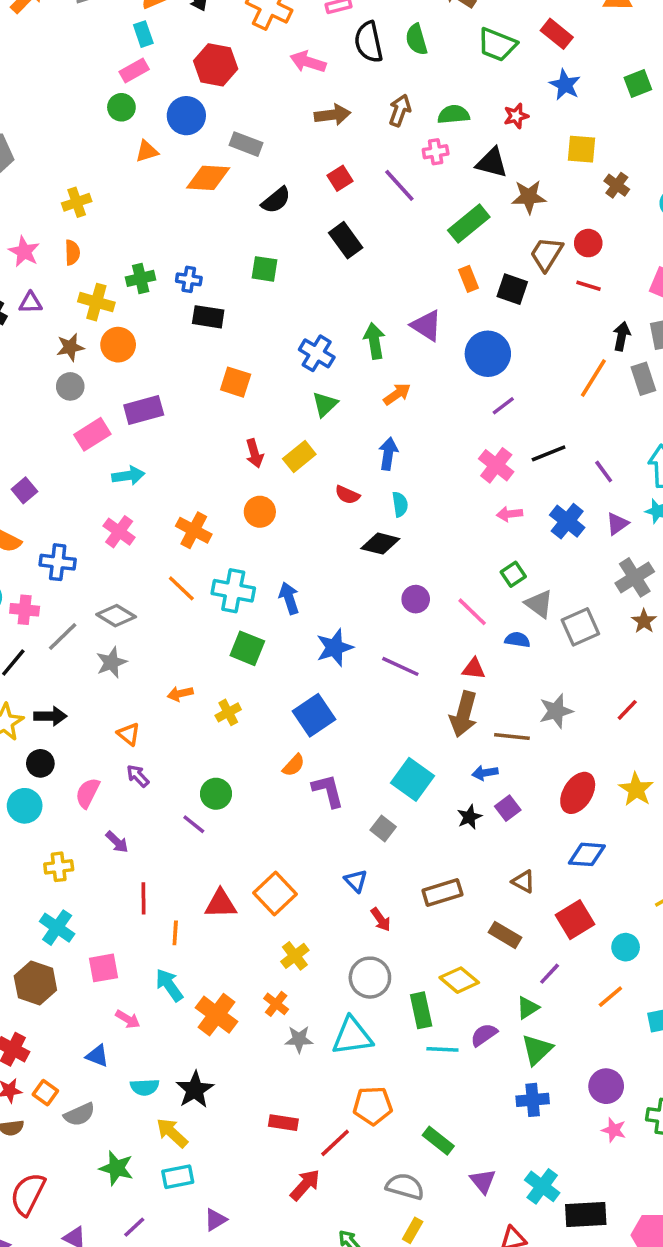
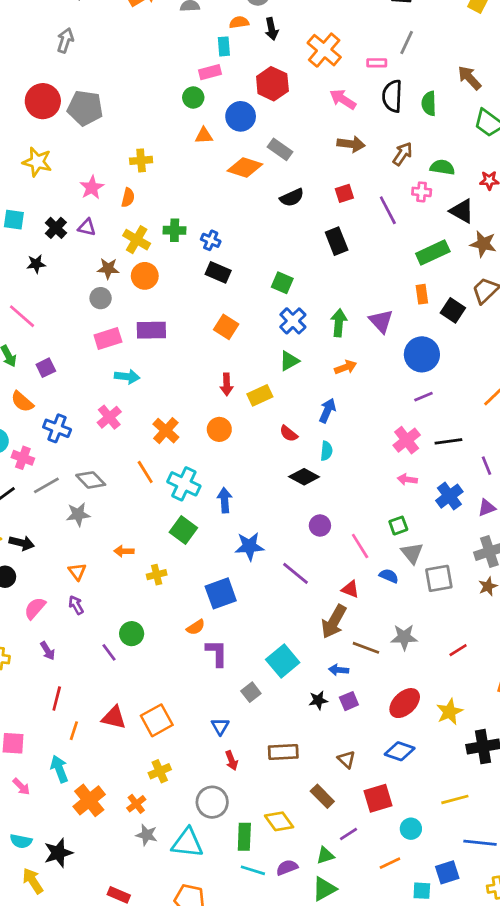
green square: (264, 269) -> (282, 283), moved

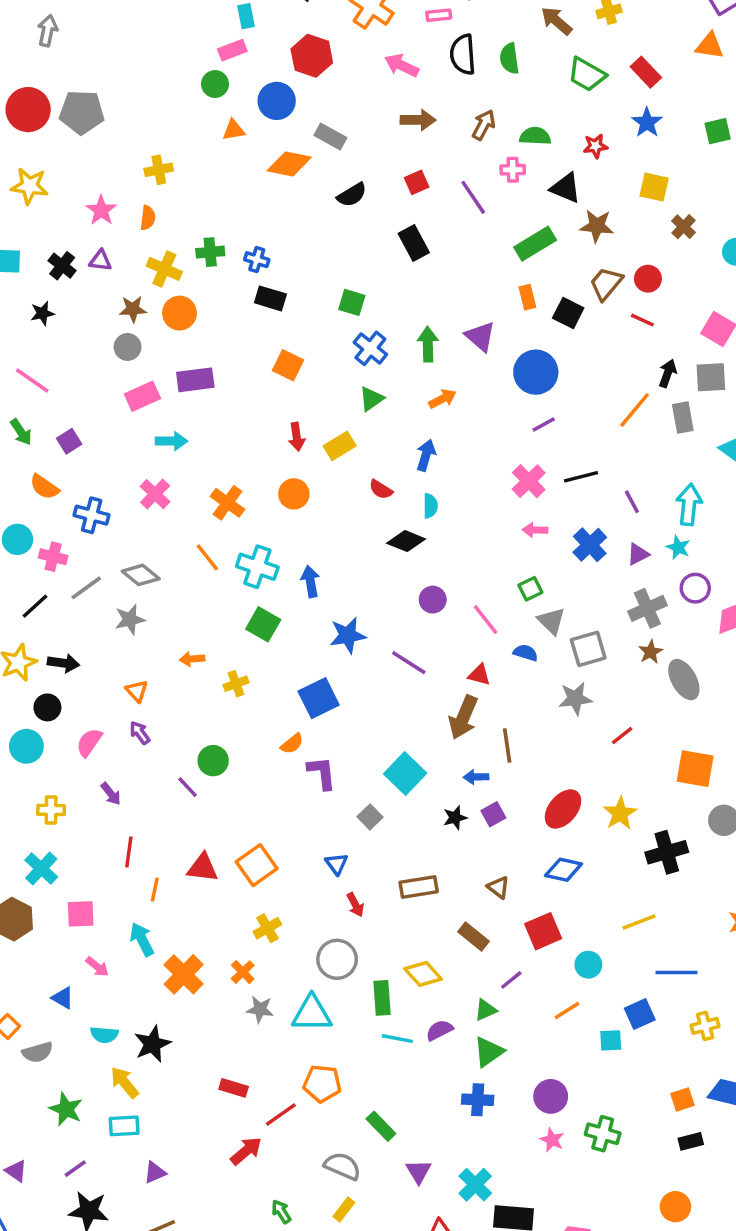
gray star: (404, 637) -> (575, 699), moved
brown line: (366, 648) -> (507, 746), turned 68

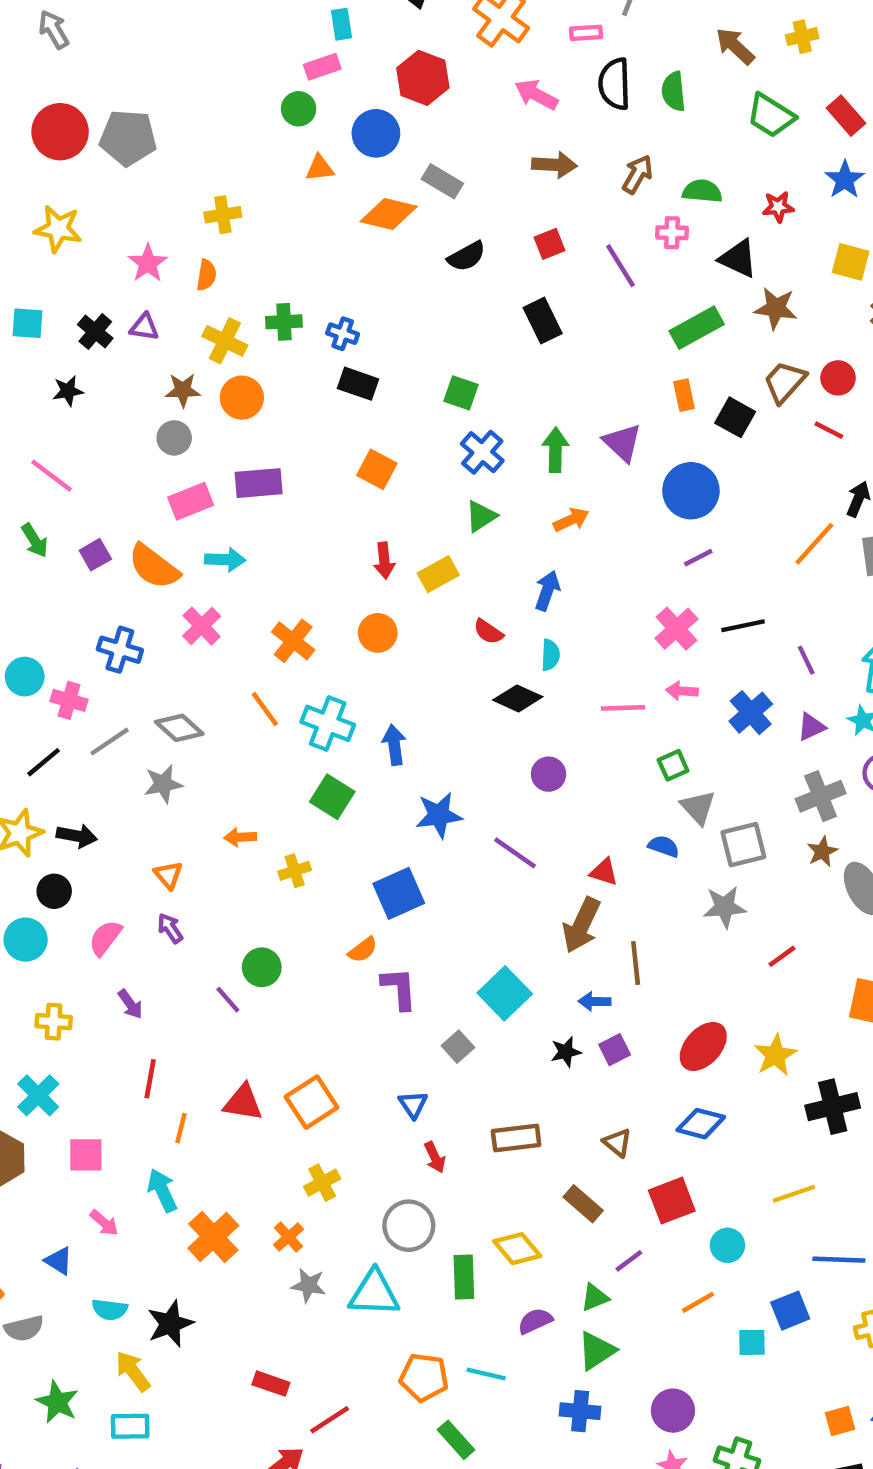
gray arrow: (48, 31) -> (54, 29), moved, turned -44
orange semicircle: (44, 487) -> (154, 567), moved, size x1.4
pink line: (486, 620) -> (623, 708), moved, turned -56
cyan line: (397, 1039) -> (486, 1374), moved
orange pentagon: (322, 1084) -> (424, 1377), moved

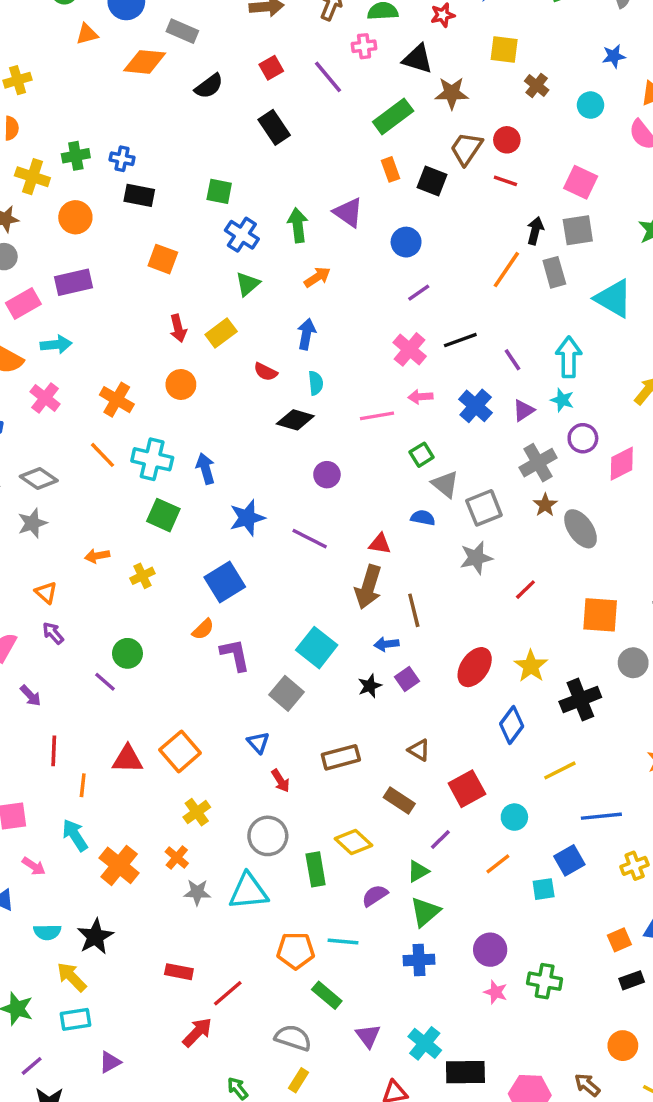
orange circle: (242, 398) -> (75, 217), moved
blue circle: (691, 491) -> (406, 242), size x0.7
gray square: (458, 1047) -> (286, 693), size x1.4
blue diamond: (701, 1124) -> (512, 725), moved, turned -60

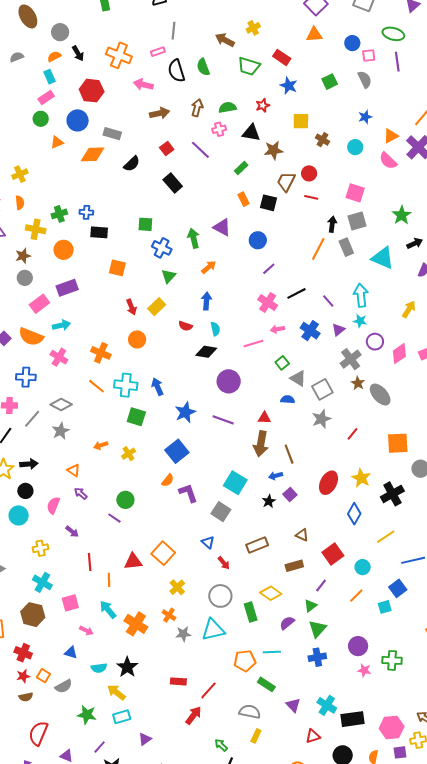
green rectangle: (393, 116) -> (241, 168), size x0.6
purple circle: (327, 475) -> (229, 381), size x1.5
brown rectangle: (399, 801) -> (294, 566), turned -42

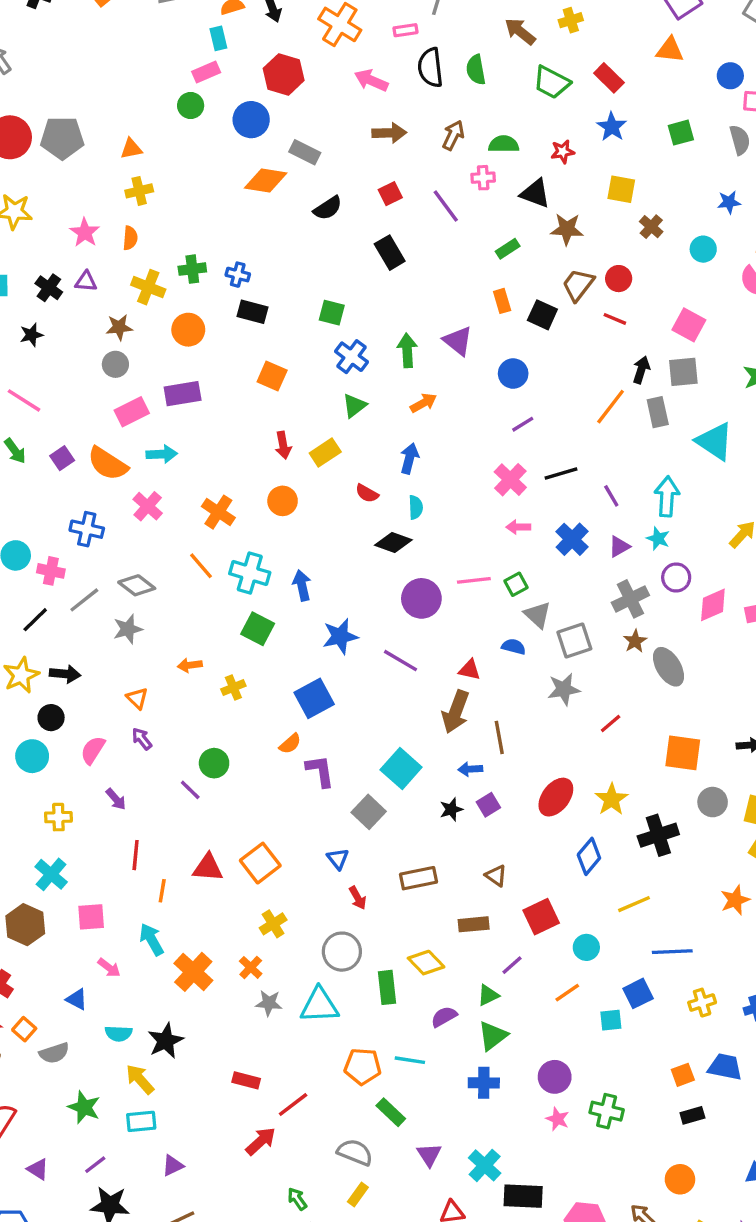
orange triangle: (57, 142) -> (131, 149), moved
pink line: (253, 344) -> (474, 580), moved

